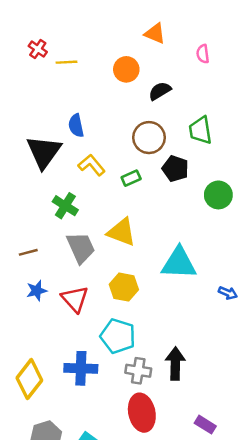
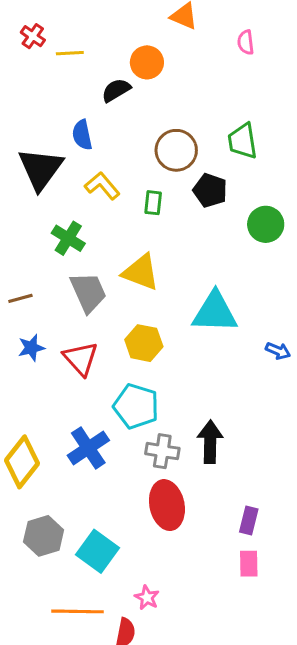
black semicircle: (160, 91) -> (116, 90), moved
green rectangle: (131, 178) -> (153, 203), turned -60
blue cross: (81, 368) -> (88, 448), turned -36
purple rectangle: (205, 425) -> (249, 520), turned 72

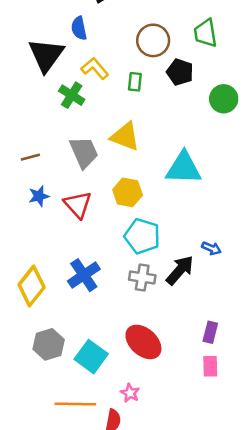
green cross: (68, 238) -> (72, 95), moved
blue arrow: (278, 351) -> (211, 248), moved
cyan pentagon: (136, 406) -> (142, 236), moved
black arrow: (210, 442) -> (180, 270), turned 40
red ellipse: (167, 505) -> (143, 342), moved, turned -36

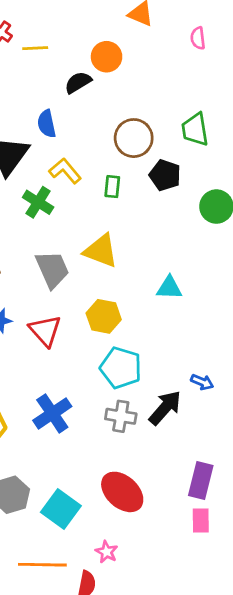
cyan triangle: (184, 168) -> (169, 288), size x0.6
purple rectangle: (210, 332) -> (201, 481), size x1.4

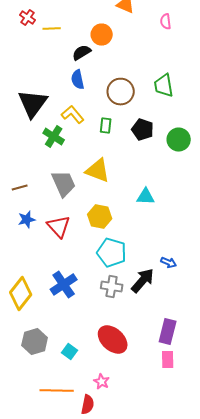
blue semicircle: (47, 124) -> (78, 80), moved
black pentagon: (165, 175) -> (143, 130), moved
cyan square: (61, 509) -> (70, 352), size x0.6

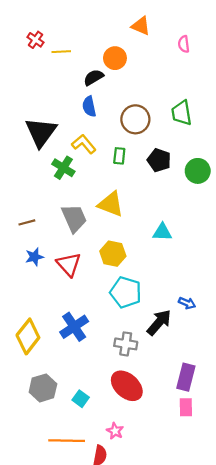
gray cross: (112, 286) -> (126, 344), moved

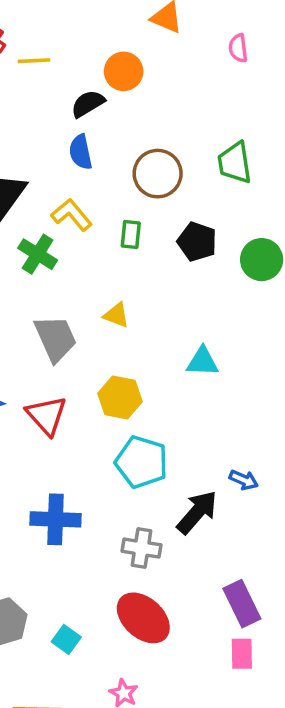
yellow triangle: (111, 204) -> (116, 315), size x0.6
blue cross: (74, 327) -> (56, 519), turned 36
purple rectangle: (186, 377) -> (242, 604), turned -40

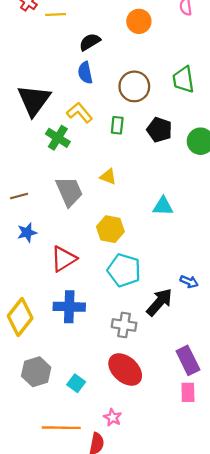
orange circle: (124, 71) -> (139, 21), moved
red triangle: (47, 415) -> (64, 259), moved, turned 40

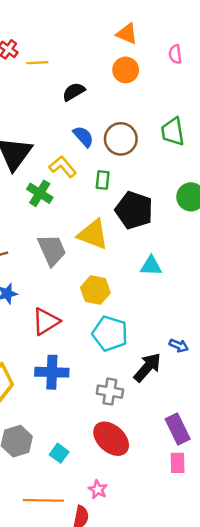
blue semicircle: (85, 73) -> (83, 136), moved, turned 150
black pentagon: (159, 130) -> (134, 210), moved, size x1.4
yellow triangle: (108, 177) -> (93, 234), size x1.8

